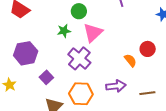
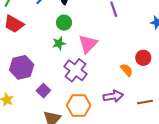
green circle: (79, 11) -> (64, 23), moved

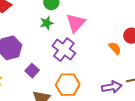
purple arrow: (113, 96) -> (112, 87), moved

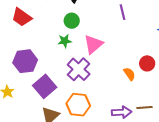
purple square: (32, 71) -> (45, 86), size x1.6

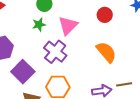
red circle: (147, 63) -> (105, 15), moved
orange semicircle: (129, 74) -> (106, 52), size x1.6

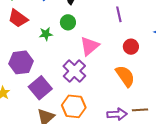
red circle: (105, 15) -> (131, 47), moved
green star: (39, 25) -> (46, 34), moved

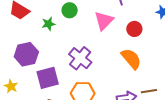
pink triangle: (89, 46) -> (104, 21), moved
purple square: (40, 88) -> (48, 78), turned 30

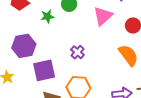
purple cross: (80, 58) -> (77, 52), size x0.6

